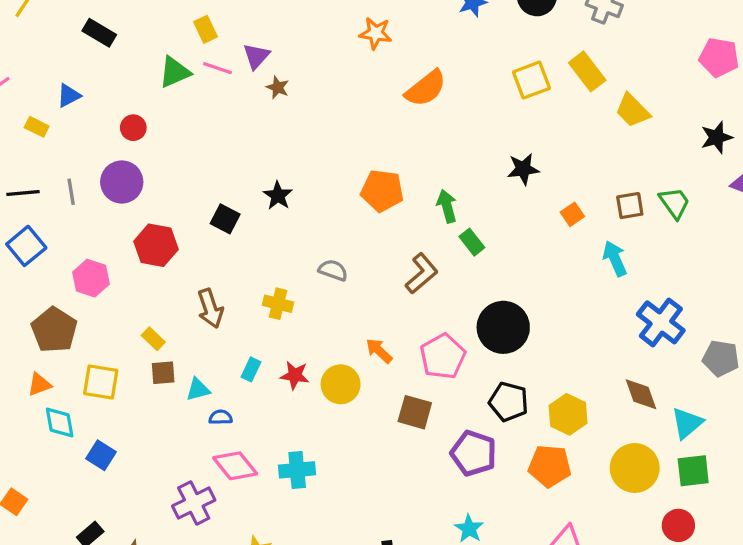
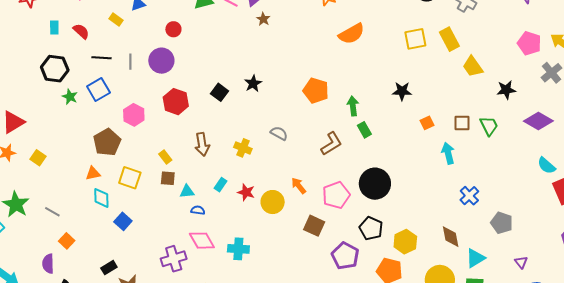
black star: (717, 137) -> (506, 90), moved
blue cross: (661, 322) -> (469, 196), size x0.7

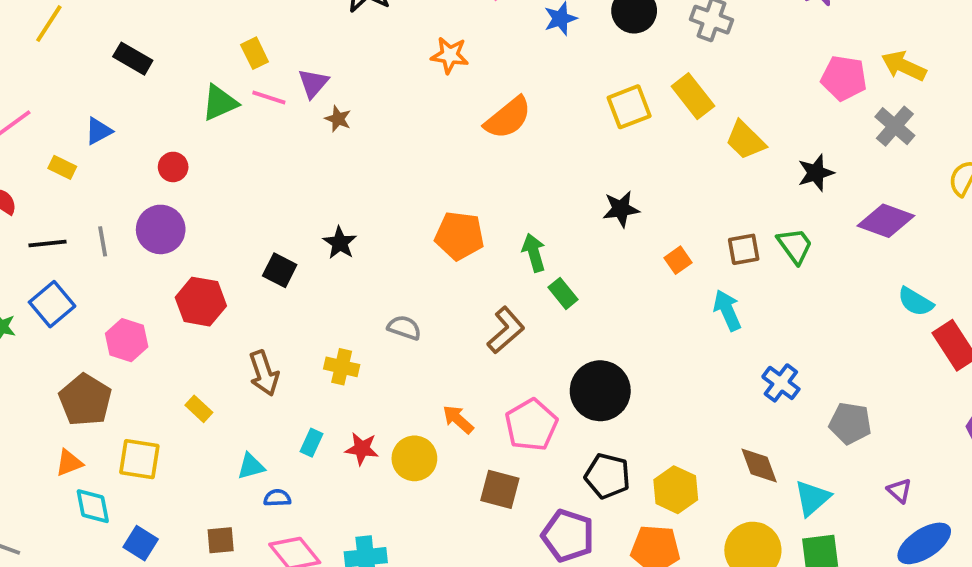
brown square: (168, 178) -> (221, 540), moved

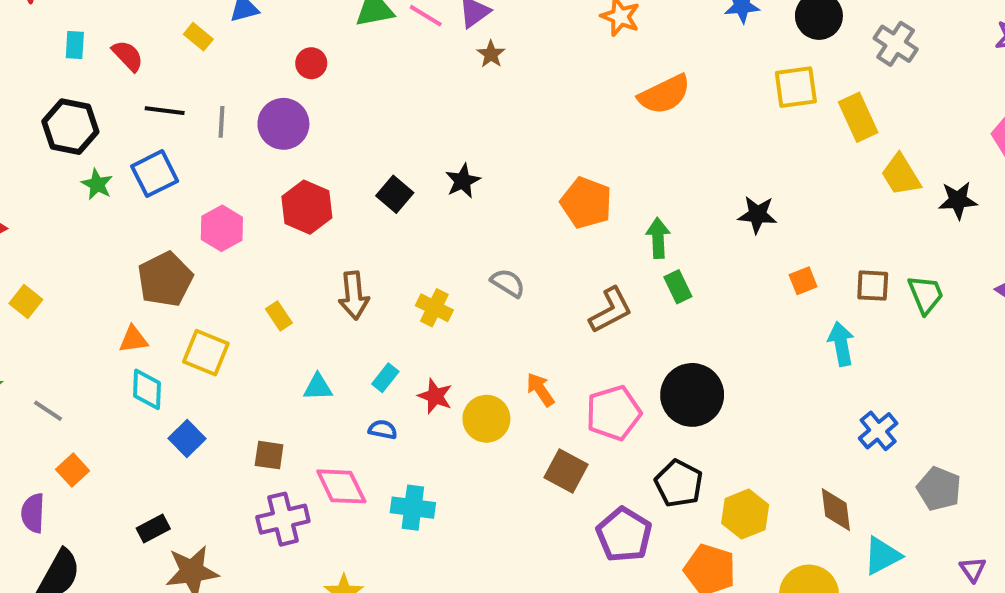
yellow square: (629, 107) -> (796, 87), moved
black star: (816, 173) -> (958, 200), moved
blue semicircle: (277, 498) -> (383, 430), moved

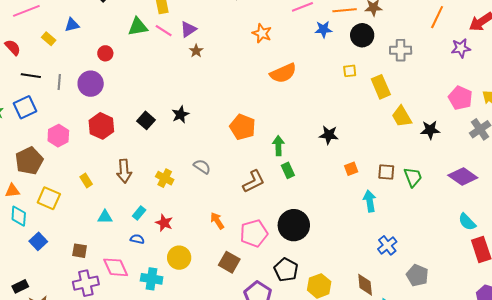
gray cross: (896, 44) -> (401, 50), turned -35
yellow square: (796, 87) -> (350, 71), size x0.6
yellow circle: (486, 419) -> (179, 258), moved

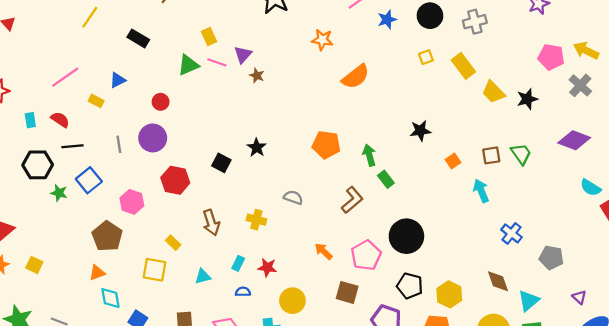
black line: (31, 76) -> (73, 146), moved
yellow square: (49, 198) -> (154, 270), moved

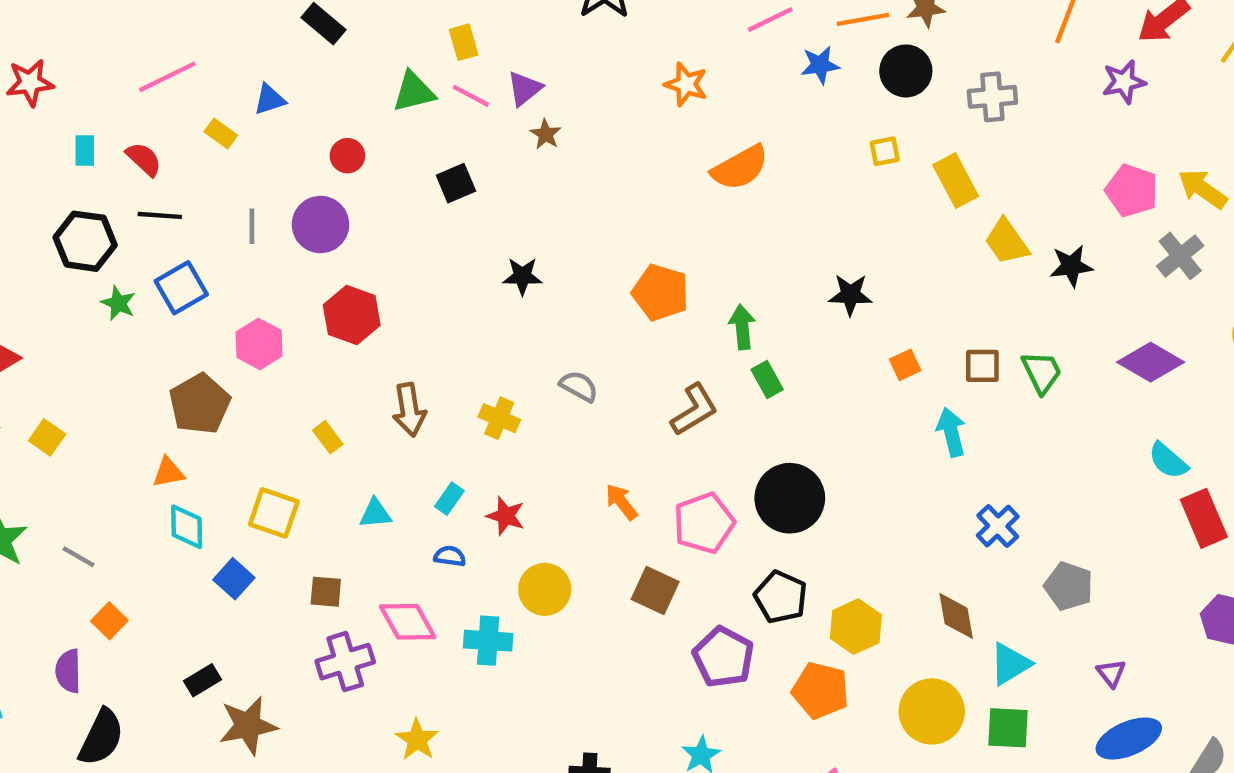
black star: (257, 148) -> (522, 276), turned 30
black square: (221, 163) -> (456, 183), moved, turned 30
yellow square: (154, 270) -> (274, 513), moved

